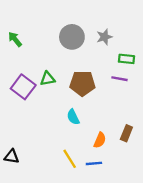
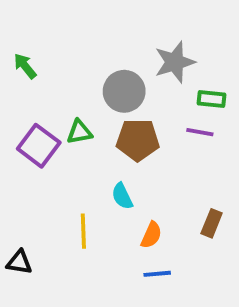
gray circle: (72, 37) -> (124, 91), moved
gray star: (104, 37) -> (175, 62), size x1.5
orange semicircle: (100, 140) -> (151, 235), moved
yellow line: (70, 159) -> (83, 231), moved, turned 30

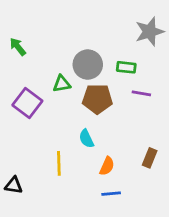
gray star: (175, 62) -> (150, 32), moved
green rectangle: (212, 99) -> (126, 67), moved
green triangle: (79, 132) -> (62, 84), moved

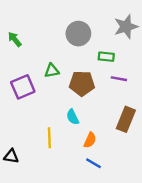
gray circle: (88, 65) -> (78, 34), moved
purple square: (27, 103) -> (23, 87), turned 30
brown rectangle: (150, 158) -> (126, 119), moved, size x1.5
blue line: (111, 194) -> (93, 163), turned 35

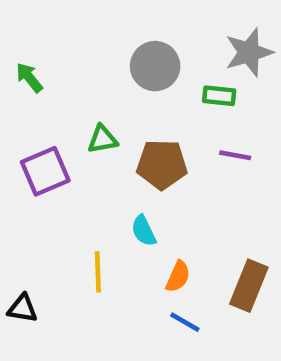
green rectangle: (106, 57) -> (219, 96), moved
brown rectangle: (126, 119) -> (249, 286), moved

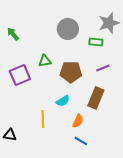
purple line: (235, 155) -> (103, 68), turned -32
cyan semicircle: (144, 231) -> (63, 101), turned -96
brown rectangle: (249, 286) -> (96, 98), moved

